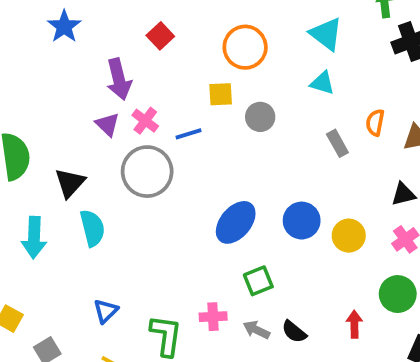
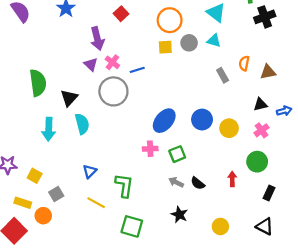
yellow square: (221, 94) -> (165, 47), moved
gray circle: (260, 117) -> (189, 43), moved
pink cross: (213, 317) -> (150, 149), moved

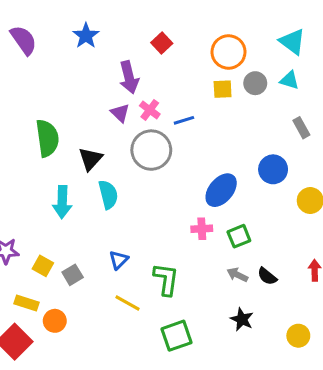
blue circle: (202, 120) -> (273, 169), moved
gray square: (56, 194) -> (73, 275), moved
green square: (132, 226) -> (177, 336), turned -35

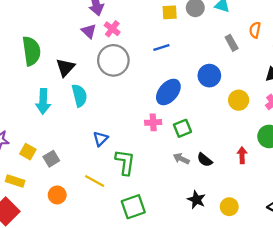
blue line: (184, 120) -> (161, 47), moved
blue triangle: (119, 260) -> (100, 139), moved
black star: (242, 319) -> (196, 200), moved
orange circle: (55, 321) -> (57, 195), moved

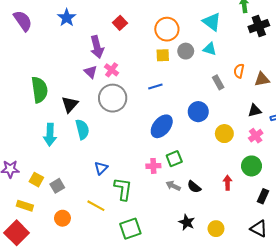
pink cross: (153, 122) -> (153, 166), moved

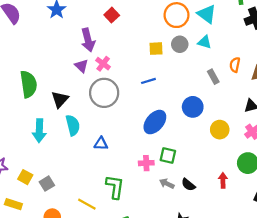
orange circle: (167, 29) -> (177, 15), moved
green square: (174, 159) -> (168, 156), turned 35
blue triangle: (101, 168) -> (101, 144), moved, turned 48

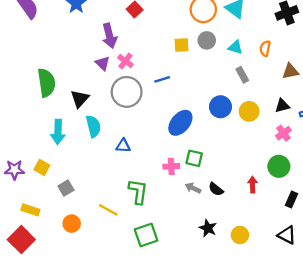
cyan triangle: (205, 42) -> (235, 47), moved
orange semicircle: (235, 65) -> (265, 48), moved
blue line: (148, 81) -> (162, 79), moved
yellow circle: (220, 130) -> (249, 111), moved
yellow square: (25, 177) -> (42, 167), moved

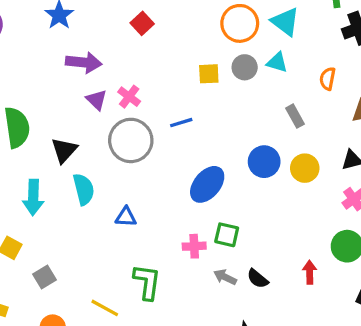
purple arrow: (109, 36) -> (84, 62), moved, turned -70
cyan triangle: (235, 47) -> (277, 62), moved

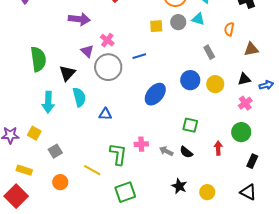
purple triangle: (97, 100) -> (87, 51), moved
green square: (227, 235) -> (190, 125), moved
pink cross: (194, 246) -> (141, 144), moved

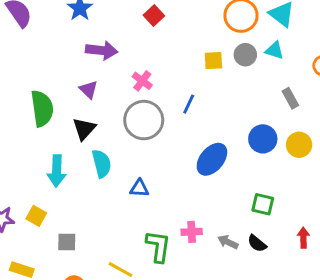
purple triangle: (87, 51) -> (89, 90), moved
blue line: (139, 56) -> (189, 104), turned -48
gray square: (55, 151) -> (67, 242), turned 32

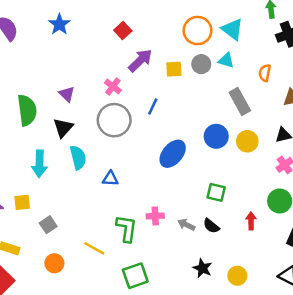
purple arrow: (102, 50) -> (140, 60), moved, turned -50
gray rectangle: (290, 98) -> (240, 101), size x1.5
yellow square: (36, 216) -> (22, 202), turned -35
gray square: (67, 242) -> (48, 225), turned -35

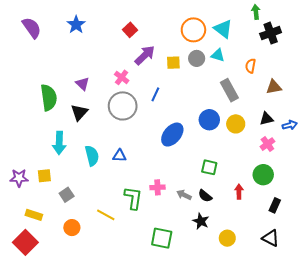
cyan semicircle: (78, 157) -> (92, 156), moved
black star: (202, 268) -> (201, 221), moved
green square: (135, 276) -> (162, 238), moved, turned 30

